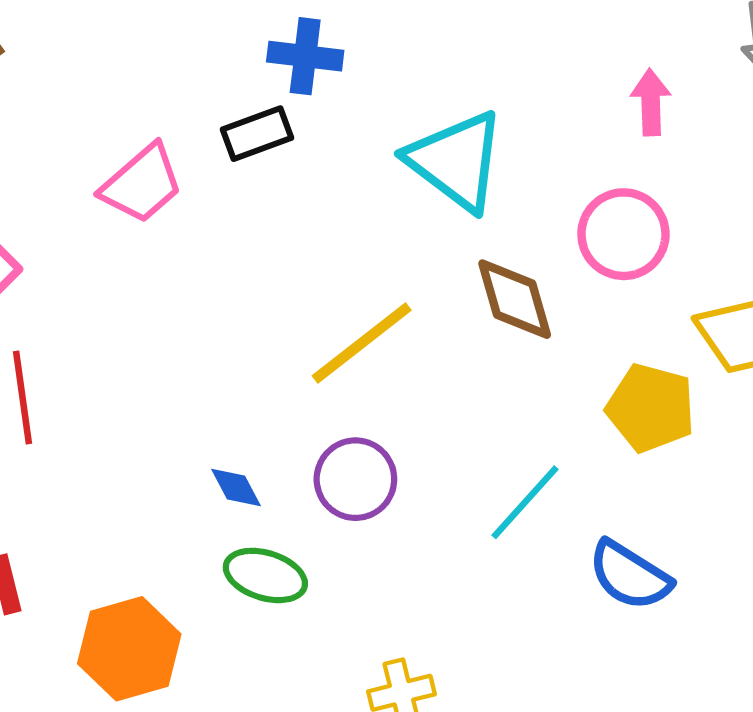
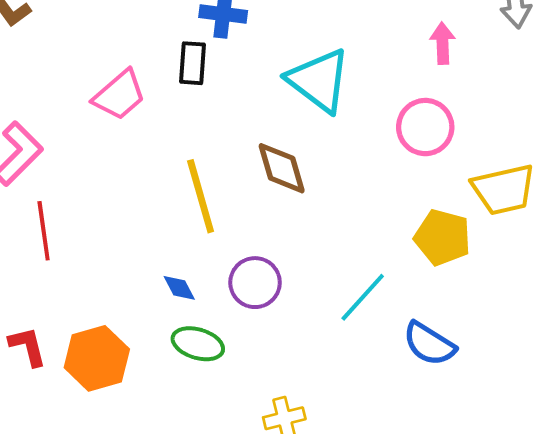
black rectangle: (257, 134) -> (193, 63), turned -66
brown diamond: (515, 299) -> (282, 168), moved
yellow line: (362, 343) -> (201, 196), moved, turned -68
orange hexagon: (129, 649) -> (97, 358), moved

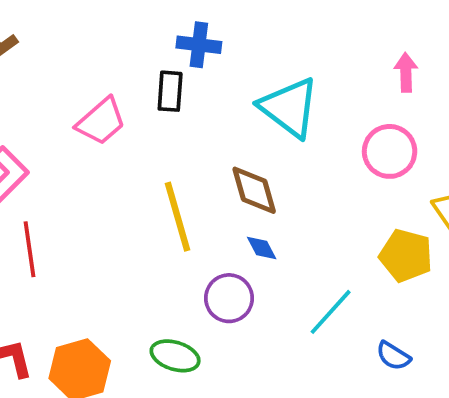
blue diamond: (179, 288) -> (262, 248), moved
blue semicircle: (429, 344) -> (393, 356), size x0.7

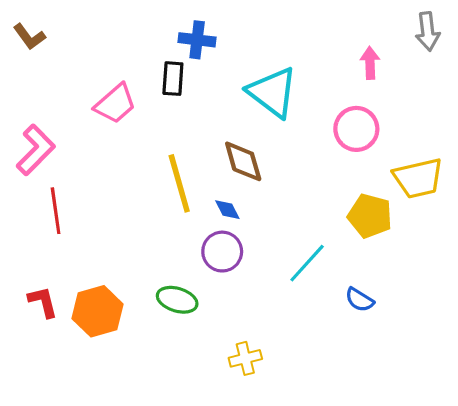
blue diamond: (262, 248) -> (227, 210), moved

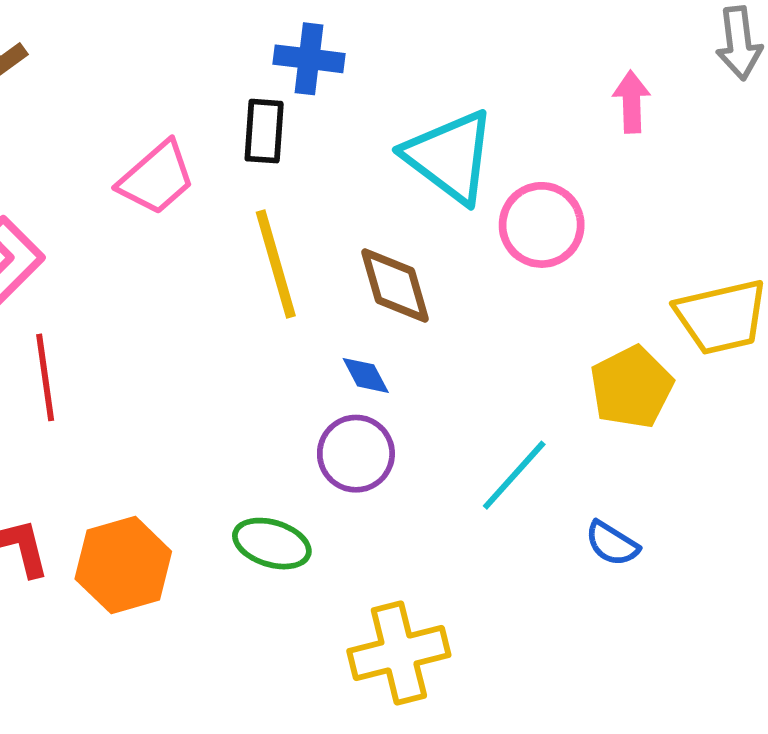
pink circle: (356, 129) -> (542, 225), moved
yellow line: (179, 183) -> (276, 264), moved
yellow pentagon: (370, 216) -> (632, 387), turned 30
yellow cross: (245, 358) -> (399, 653), size x1.6

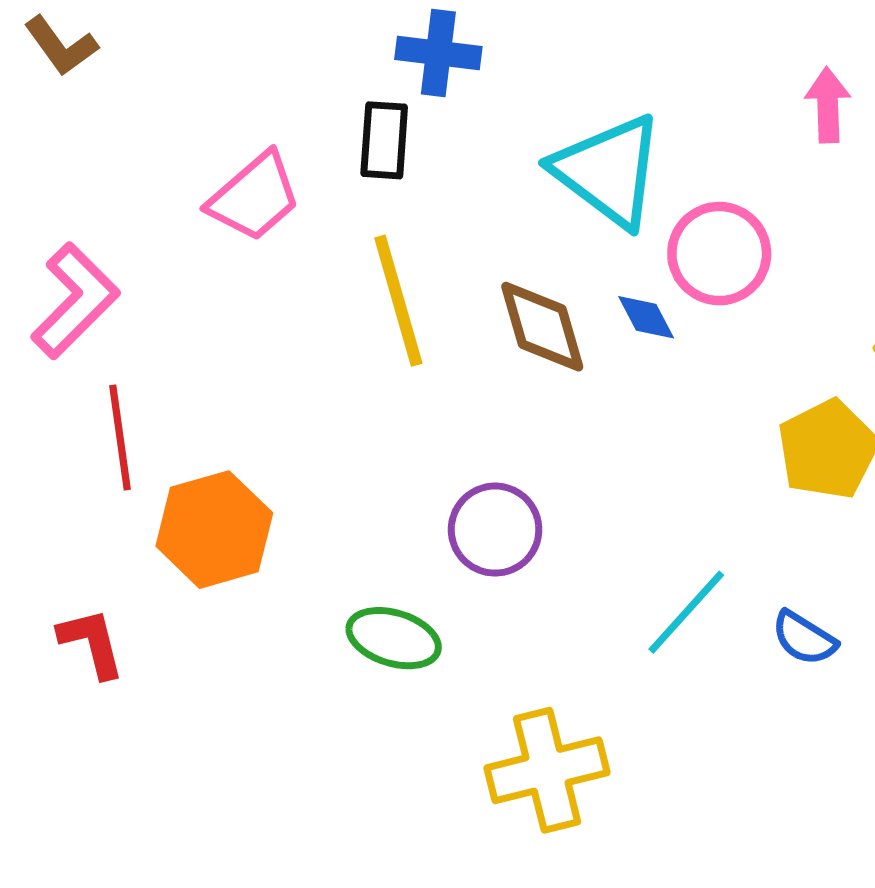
blue diamond: (366, 375) -> (646, 317), moved
cyan line: (514, 475) -> (686, 612), moved
orange hexagon: (123, 565) -> (214, 530), moved

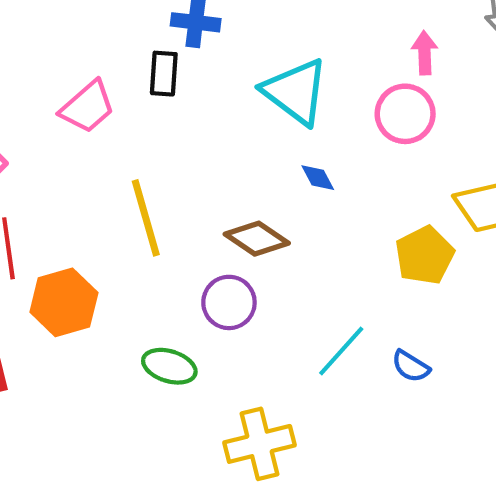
pink circle: (719, 254) -> (405, 114), moved
yellow line: (398, 301) -> (146, 218), moved
brown diamond: (542, 327) -> (257, 239), moved, turned -40

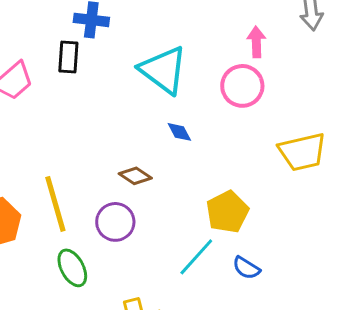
yellow line: (146, 218) -> (55, 204), moved
brown diamond: (257, 239) -> (135, 176), size x0.7
yellow pentagon: (425, 255) -> (227, 212), moved
green ellipse: (169, 366) -> (72, 268), turned 45

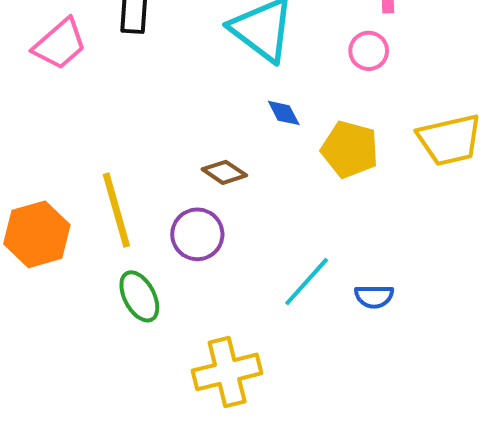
pink circle: (242, 86) -> (369, 51), size x0.7
yellow pentagon: (227, 212) -> (350, 149), moved, turned -30
blue semicircle: (246, 268) -> (374, 296), turned -32

